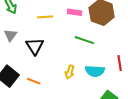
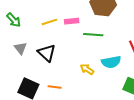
pink rectangle: (75, 12) -> (72, 21), moved
yellow arrow: (70, 72) -> (87, 69), turned 120

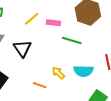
yellow line: (49, 22) -> (32, 19), turned -35
orange line: (55, 87) -> (40, 85), moved

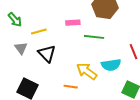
yellow line: (32, 19) -> (39, 31), moved, turned 35
yellow arrow: (58, 73) -> (87, 71), size x1.5

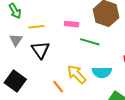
orange line: (71, 87) -> (58, 87), turned 32

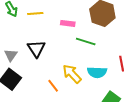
yellow line: (36, 27) -> (35, 14), moved
gray triangle: (16, 40) -> (11, 55), moved

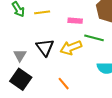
yellow arrow: (72, 74) -> (71, 48), moved, turned -65

